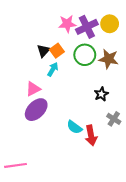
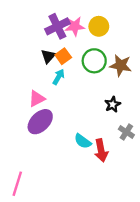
yellow circle: (110, 24) -> (99, 26), moved
purple cross: (87, 27) -> (57, 26), moved
pink line: (16, 165) -> (17, 184), turned -65

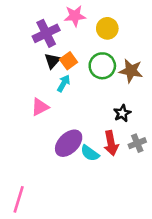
purple cross: (57, 26) -> (46, 33), moved
pink star: (75, 26) -> (75, 16), moved
purple ellipse: (40, 122) -> (69, 143), moved
gray cross: (126, 132) -> (137, 143), turned 35
red arrow: (101, 150) -> (111, 143), moved

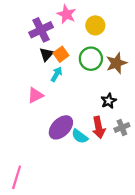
pink star: (75, 16) -> (66, 14), turned 30
brown star: (131, 71) -> (116, 63), turned -30

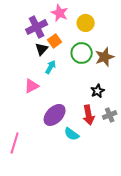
orange square: (61, 54) -> (55, 41), moved
cyan semicircle: (80, 136) -> (72, 134), moved
pink line: (17, 177) -> (15, 143), moved

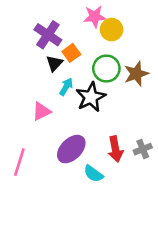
pink star: (60, 13) -> (95, 17), moved, turned -30
purple cross: (37, 27) -> (48, 35), turned -30
black star: (98, 91) -> (91, 97), moved, size x1.6
pink line: (15, 143) -> (19, 162), moved

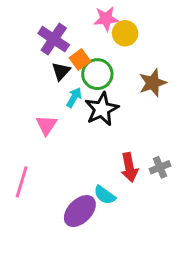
green circle: (106, 69) -> (97, 74), moved
pink triangle: (41, 111) -> (46, 125), turned -30
purple ellipse: (71, 149) -> (80, 211), moved

